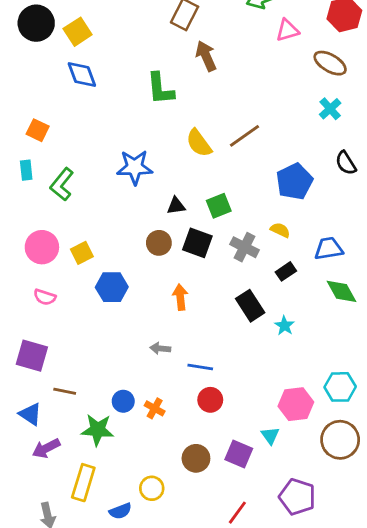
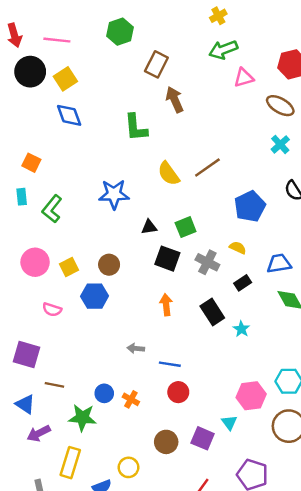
brown circle: (159, 243) -> (109, 265), moved
pink semicircle: (45, 297) -> (52, 310), moved
orange arrow: (180, 297) -> (166, 305), moved

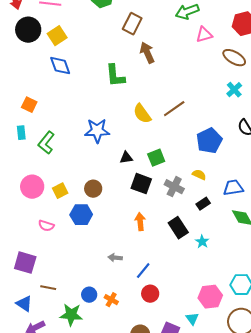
blue line: (170, 364) -> (143, 271), turned -60

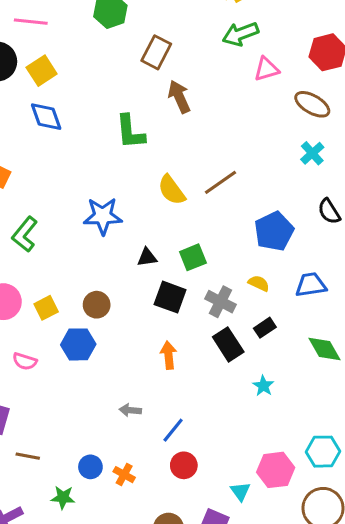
blue trapezoid: (233, 188) -> (311, 285), moved
black rectangle: (178, 228) -> (228, 344), moved
green star: (71, 315) -> (63, 497), size x0.7
cyan triangle: (192, 319) -> (240, 491), moved

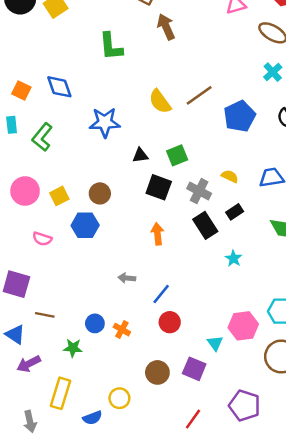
blue diamond: (46, 117) -> (59, 87), moved
green L-shape: (130, 132) -> (111, 46), moved
blue pentagon: (274, 231) -> (240, 116), moved

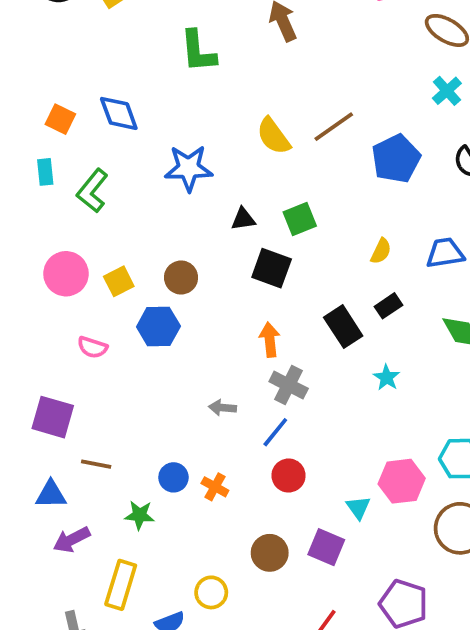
yellow semicircle: (230, 176) -> (381, 251), turned 91
gray cross: (199, 191) -> (289, 385), moved
blue triangle: (15, 334) -> (51, 494), turned -35

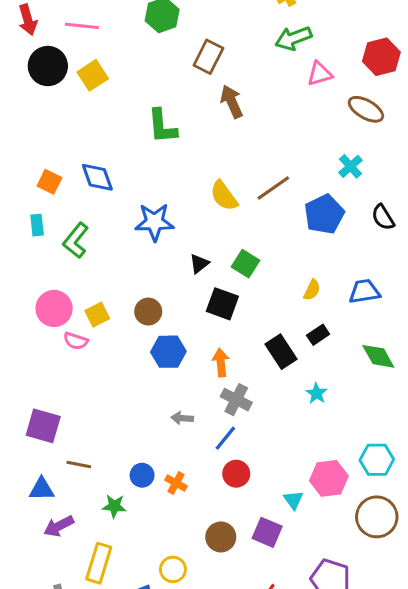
cyan cross: (447, 91) -> (351, 166), moved
black triangle: (243, 219) -> (199, 264), turned -30
green square: (300, 219) -> (246, 264), turned -36
blue hexagon: (158, 327) -> (168, 352), moved
pink semicircle: (92, 347) -> (76, 341), moved

